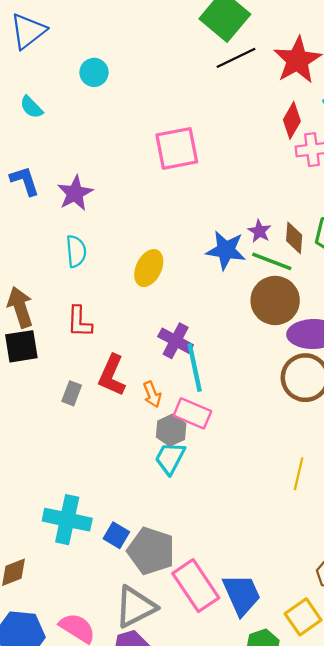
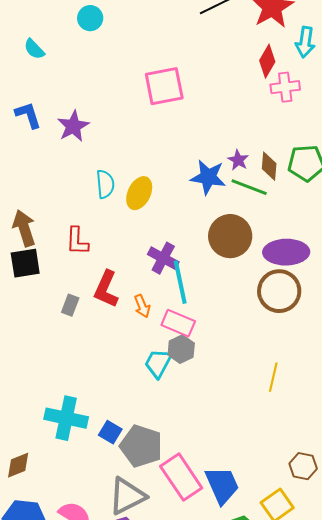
cyan semicircle: (76, 251) -> (105, 184), moved
brown circle: (275, 300) -> (230, 236), moved
gray hexagon: (171, 430) -> (181, 349), moved

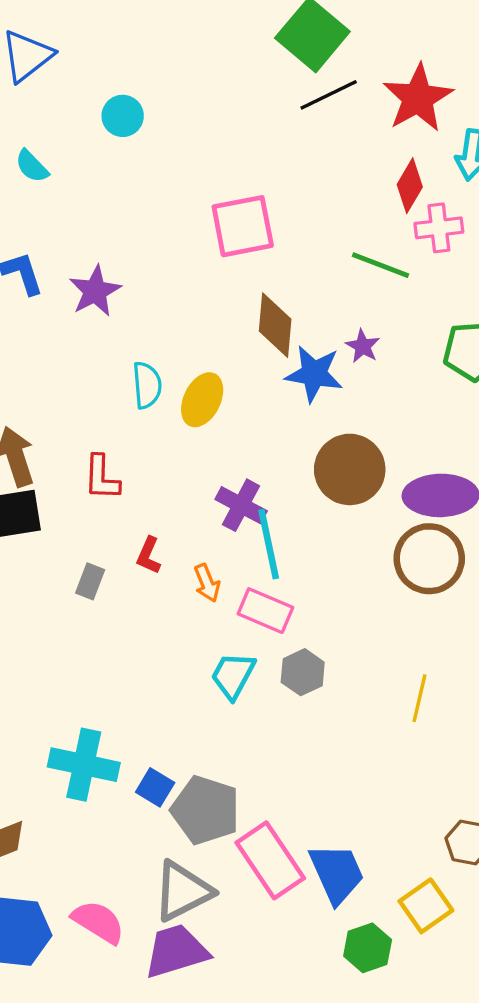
brown diamond: (269, 166) -> (275, 325), moved, size x1.4
green line: (249, 187) -> (381, 265), moved
red L-shape: (106, 289) -> (149, 555), size x0.6
gray hexagon: (181, 349) -> (303, 672), moved

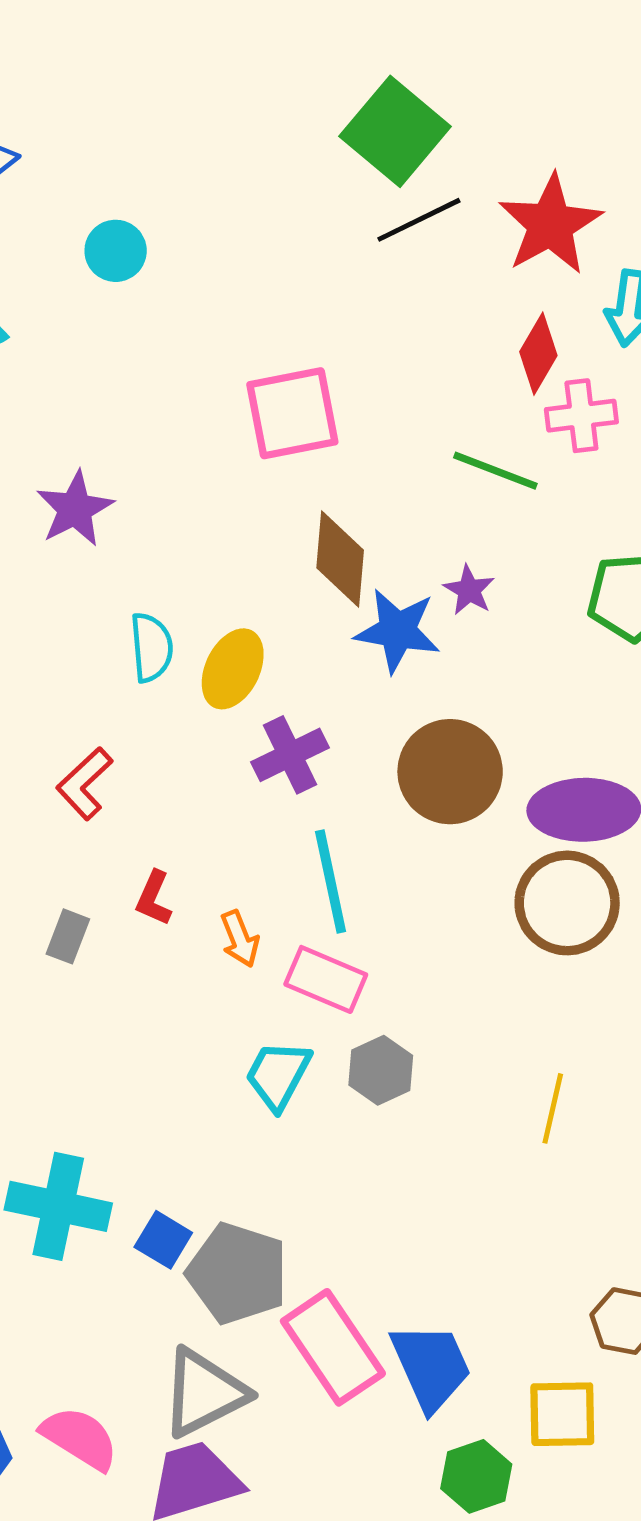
red L-shape: (102, 478) -> (85, 784), turned 45
purple cross: (241, 505) -> (290, 755), moved, turned 36
yellow square: (426, 906) -> (562, 1414), turned 34

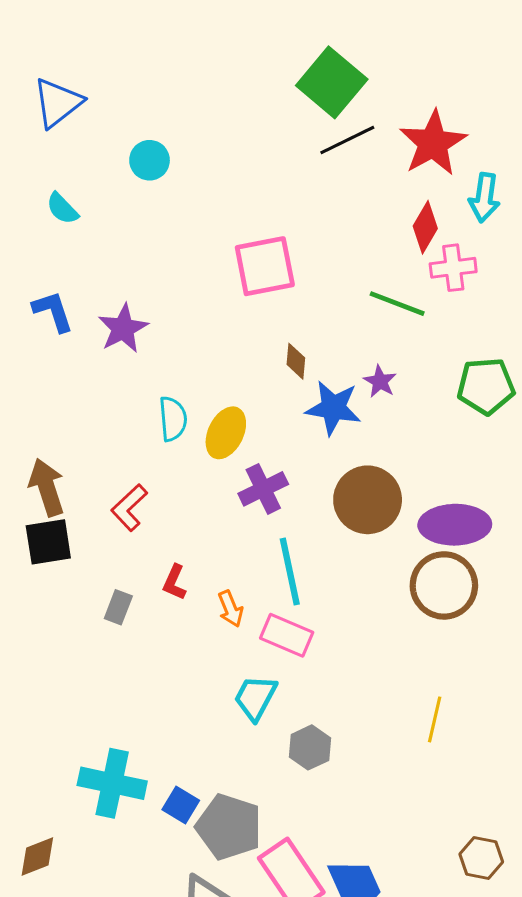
brown diamond: (340, 559) -> (296, 361), size x0.6
gray hexagon: (381, 1070) -> (310, 747), moved

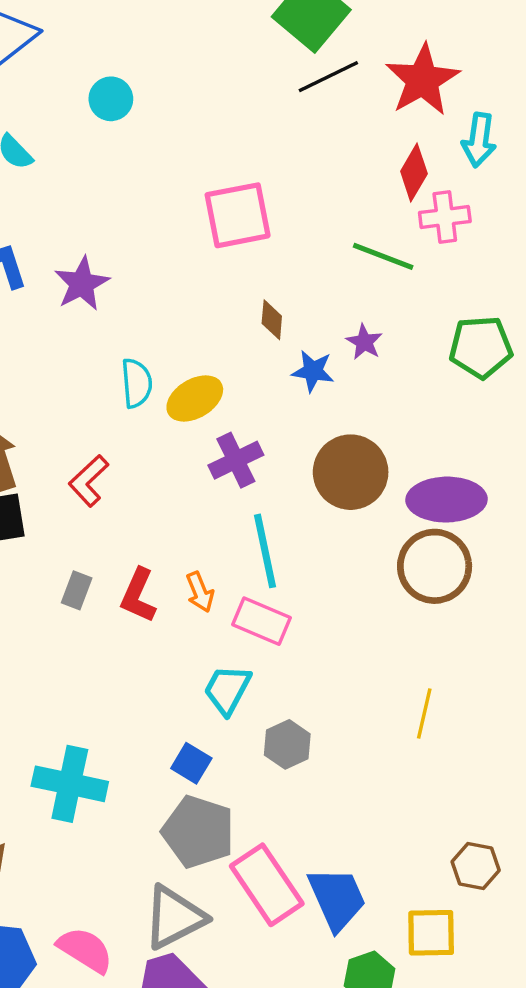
blue star: (333, 408) -> (313, 371), size x0.7
yellow ellipse: (226, 433) -> (195, 398), turned 33
red L-shape: (174, 582) -> (138, 595), moved, size x1.4
blue square: (181, 805) -> (191, 763), moved

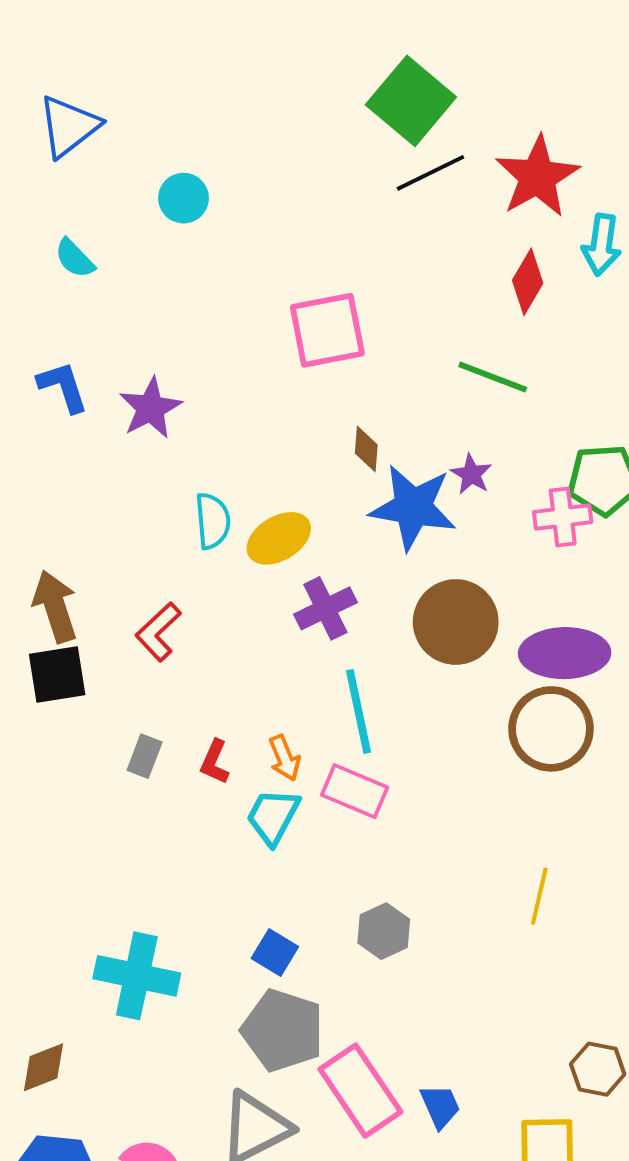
pink cross: (445, 217) -> (563, 517), moved
blue star: (313, 371) -> (413, 507), size x1.8
red L-shape: (138, 595) -> (215, 762), size x0.7
cyan trapezoid: (227, 690) -> (273, 816), moved
blue trapezoid: (337, 899) -> (440, 1106), size x0.6

